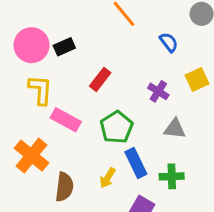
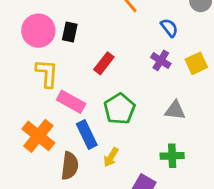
black rectangle: (64, 47) -> (70, 32), turned -54
purple cross: (158, 91) -> (161, 60), moved
blue rectangle: (136, 163) -> (87, 134), moved

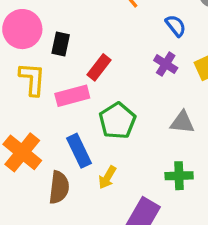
black rectangle: (70, 32) -> (61, 44), moved
pink rectangle: (71, 102) -> (72, 96), moved, turned -44

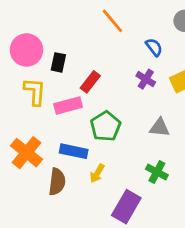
blue rectangle: (79, 151) -> (74, 151), turned -52
green cross: (179, 176) -> (157, 172), turned 30

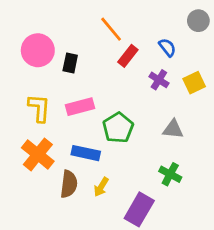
orange line: (112, 21) -> (111, 29), moved
red rectangle: (90, 82) -> (128, 56), moved
yellow L-shape: (35, 92) -> (39, 108), moved
yellow arrow: (97, 173) -> (101, 187), moved

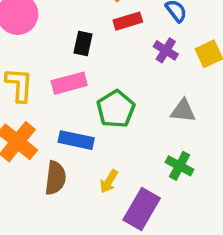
red rectangle: (128, 56) -> (128, 21), turned 35
black rectangle: (70, 63) -> (83, 43), moved
yellow arrow: (101, 187) -> (109, 181), moved

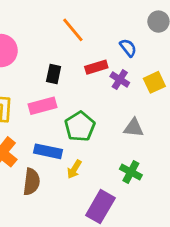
red rectangle: (128, 21) -> (96, 67), moved
yellow arrow: (109, 181) -> (74, 169), moved

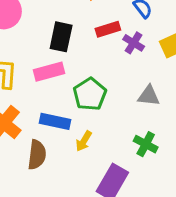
black rectangle: (54, 74) -> (61, 37), size x1.4

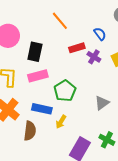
black rectangle: (61, 37) -> (35, 52), moved
gray triangle: (149, 96) -> (102, 103), moved, turned -42
green cross: (146, 144) -> (107, 140), moved

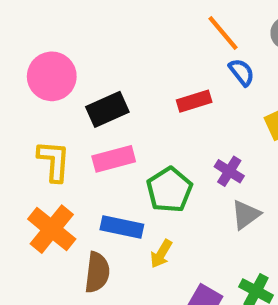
orange line: (60, 21) -> (223, 33), moved
black rectangle: (35, 52) -> (107, 109), turned 54
purple cross: (94, 57) -> (229, 171), moved

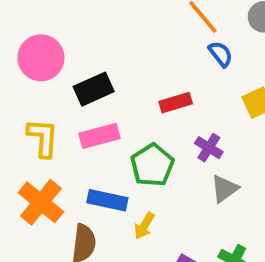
red rectangle: (194, 101) -> (176, 103), moved

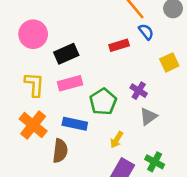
red rectangle: (176, 103) -> (119, 45), moved
yellow arrow: (144, 226) -> (117, 140), moved

